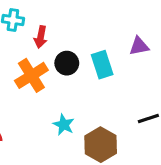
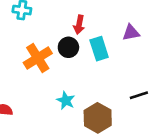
red arrow: (41, 37) -> (79, 25), moved

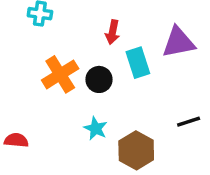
purple triangle: (131, 33) -> (178, 42), size x1.5
black circle: (68, 47) -> (99, 79), moved

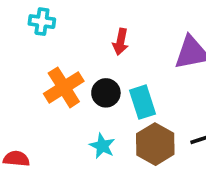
cyan rectangle: (138, 63) -> (142, 102), moved
brown hexagon: (136, 150) -> (155, 144), moved

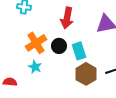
red arrow: (121, 42) -> (67, 18), size x1.5
cyan star: (102, 146) -> (35, 67), moved

